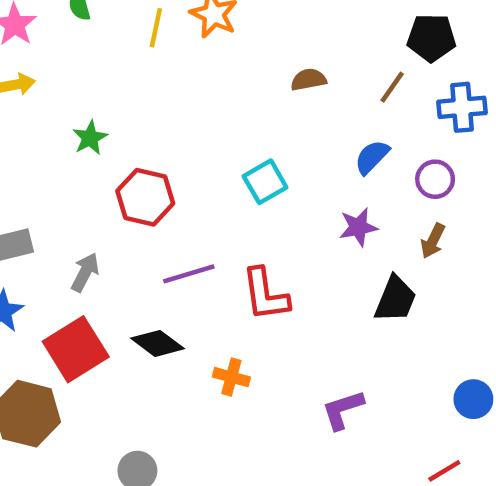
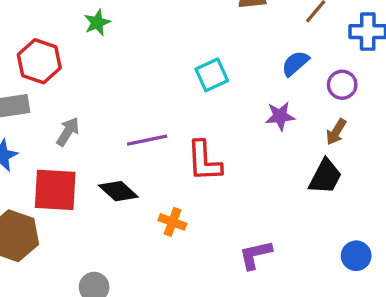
green star: (90, 138) -> (97, 23), moved
red hexagon: (145, 197) -> (39, 61), moved
black trapezoid: (395, 299) -> (325, 177), moved
red square: (76, 349) -> (55, 190), turned 30

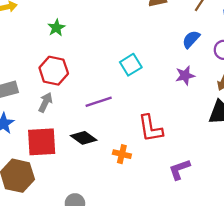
red hexagon: (39, 61) -> (54, 71), moved
cyan square: (212, 75) -> (131, 65), moved
red L-shape: (204, 161) -> (150, 128), moved

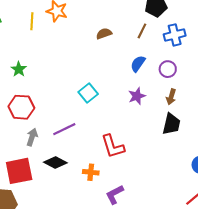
gray arrow: (45, 102) -> (32, 137), moved
purple L-shape: (180, 169) -> (115, 194), moved

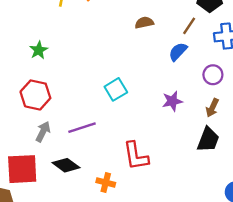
blue semicircle: (138, 64) -> (178, 52), moved

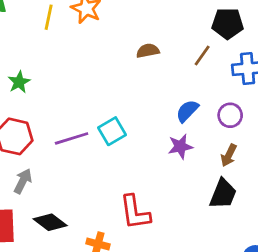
blue semicircle: (178, 52) -> (187, 111), moved
purple line: (82, 128) -> (72, 138), moved

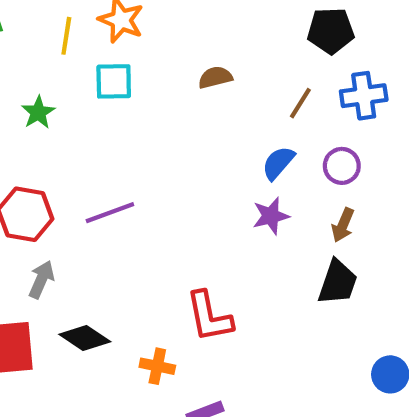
brown line: (202, 56) -> (300, 103), moved
green star: (19, 82) -> (38, 112), moved
cyan square: (112, 131) -> (114, 81), moved, turned 32

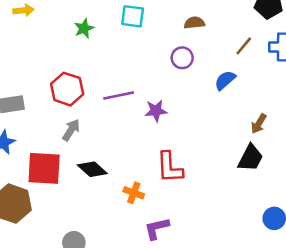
purple circle: (342, 166) -> (182, 58), moved
purple star: (271, 216) -> (156, 111), moved

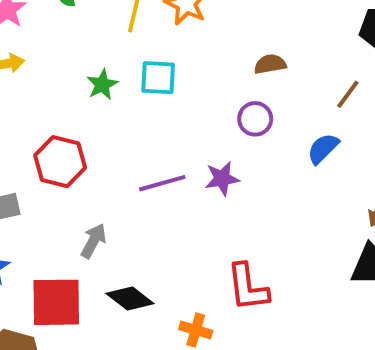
cyan square: (133, 16) -> (158, 78), moved
red hexagon: (67, 89) -> (60, 162), moved
purple star: (156, 111) -> (222, 179), moved

